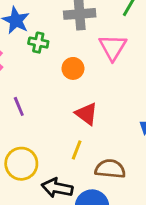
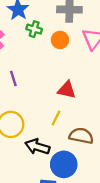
orange circle: (73, 68) -> (60, 40), moved
red triangle: (86, 114) -> (67, 90), turned -30

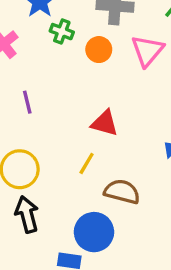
black arrow: (37, 147) -> (27, 214), moved, turned 55

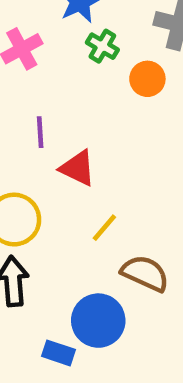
red triangle: (105, 123) -> (78, 168), moved

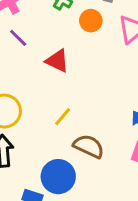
purple line: (40, 132) -> (18, 38), moved, turned -42
red triangle: (78, 168) -> (57, 61), moved

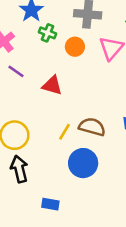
brown semicircle: (89, 146) -> (92, 127), moved
blue circle: (58, 177) -> (83, 163), moved

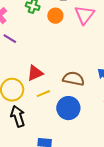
red triangle: (52, 85) -> (35, 73), moved, turned -36
yellow line: (64, 132) -> (43, 94), moved, turned 40

